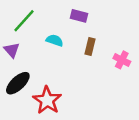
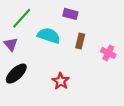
cyan semicircle: (55, 40) -> (49, 36), size x1.5
red star: (47, 100) -> (61, 81), moved, size x0.7

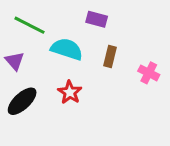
green line: (22, 18) -> (30, 25), turned 75
red star: (61, 81) -> (70, 92), moved

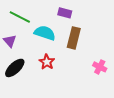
brown rectangle: (110, 57) -> (74, 38), size x1.5
pink cross: (149, 73) -> (100, 67), moved

